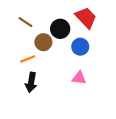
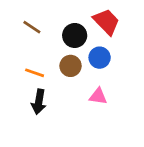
brown circle: (43, 42) -> (71, 66), moved
orange line: (28, 59) -> (35, 73), turned 40

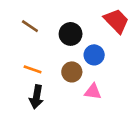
red trapezoid: (106, 22) -> (116, 21), moved
brown circle: (71, 66) -> (72, 72), moved

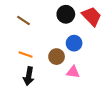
black circle: (71, 34) -> (66, 14), moved

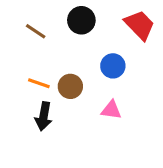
black circle: (66, 14) -> (81, 20), moved
brown circle: (57, 57) -> (70, 86), moved

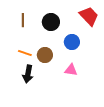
black circle: (81, 20) -> (51, 22), moved
brown line: (36, 31) -> (23, 20), turned 56

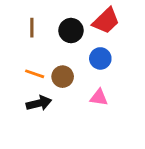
red trapezoid: (89, 16) -> (106, 21), moved, turned 90
black arrow: (28, 74) -> (39, 103), turned -114

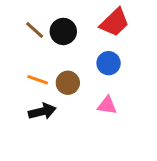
brown line: (32, 28) -> (35, 30), turned -48
black circle: (71, 31) -> (63, 31), moved

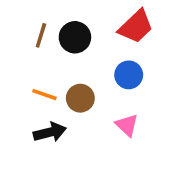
brown line: (35, 30) -> (41, 35), turned 65
pink triangle: (107, 105) -> (127, 125), turned 35

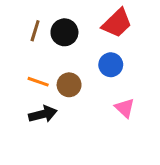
pink triangle: (127, 125) -> (125, 108), moved

